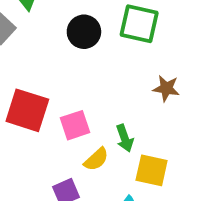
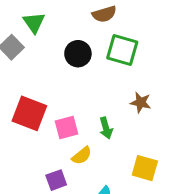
green arrow: (125, 138) -> (106, 128), moved
yellow square: (152, 170) -> (145, 168), moved

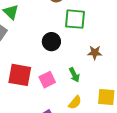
black circle: (78, 54) -> (51, 42), moved
yellow semicircle: (82, 156) -> (75, 102), moved

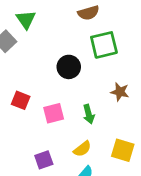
green square: (75, 19) -> (104, 45), turned -30
red square: (20, 75) -> (21, 100), size x0.6

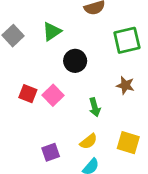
green triangle: (26, 20) -> (52, 31), moved, turned 30
green square: (104, 45) -> (127, 40), moved
pink square: (54, 113) -> (53, 95), moved, turned -30

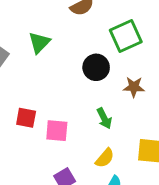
black circle: (75, 61) -> (96, 67), moved
pink square: (53, 95) -> (57, 131), moved, turned -30

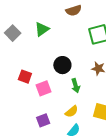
black circle: (96, 67) -> (62, 65), moved
pink square: (57, 131) -> (43, 88), turned -35

